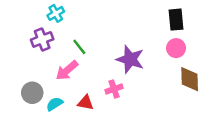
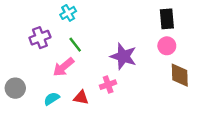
cyan cross: (56, 13) -> (68, 13), moved
gray circle: (32, 93) -> (15, 88), moved

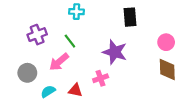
cyan cross: (68, 13) -> (76, 12), moved, turned 32
black rectangle: (167, 19) -> (130, 17), moved
pink circle: (167, 46) -> (166, 42), moved
gray circle: (15, 88) -> (27, 73), moved

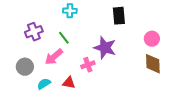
pink cross: (101, 78) -> (88, 65), moved

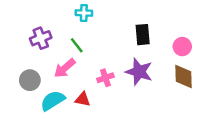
black rectangle: (119, 16) -> (143, 35), moved
purple star: (105, 48) -> (139, 72), moved
cyan semicircle: (44, 84) -> (53, 101), size x1.5

